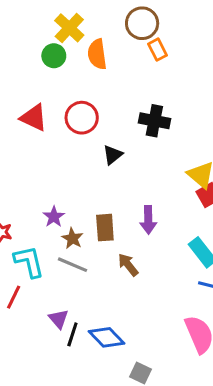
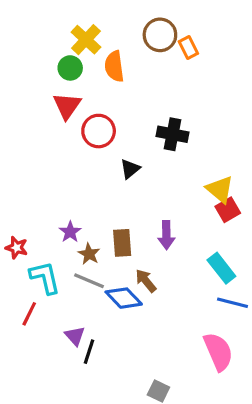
orange rectangle: (158, 50) -> (188, 47), moved
red triangle: (34, 118) -> (67, 106), moved, turned 40
blue diamond: (106, 337) -> (124, 298), moved

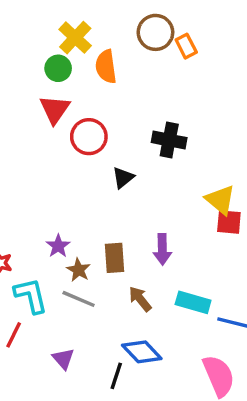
red square: (228, 210) -> (229, 222), turned 35
cyan rectangle: (221, 268) -> (193, 302), moved, turned -36
blue diamond: (124, 298) -> (142, 352), moved
black line: (89, 352) -> (116, 376), moved

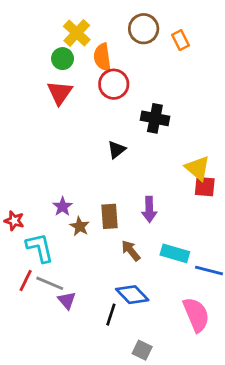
orange rectangle: (186, 46) -> (181, 40), moved
red circle: (89, 137) -> (114, 84), moved
gray line: (79, 299) -> (50, 283), moved

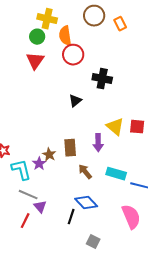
yellow cross: (77, 33) -> (47, 19), turned -30
yellow triangle: (198, 168) -> (115, 127), moved
purple star: (63, 206) -> (39, 164), moved
red line: (26, 280) -> (25, 221), moved

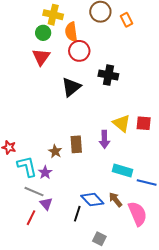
black triangle: (75, 101) -> (71, 87), moved, size x1.5
purple star: (39, 164) -> (45, 172), moved
brown arrow: (85, 172) -> (115, 200), moved

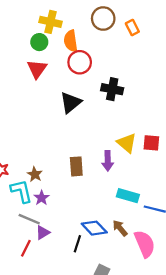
brown star: (55, 151) -> (35, 174), moved
purple triangle: (46, 204) -> (43, 233), turned 40

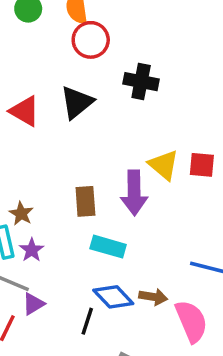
red triangle: (37, 69) -> (25, 111), moved, turned -35
purple arrow: (108, 161) -> (134, 193), size x1.4
cyan rectangle: (128, 196) -> (108, 247), moved
brown arrow: (120, 228) -> (153, 297), turned 138

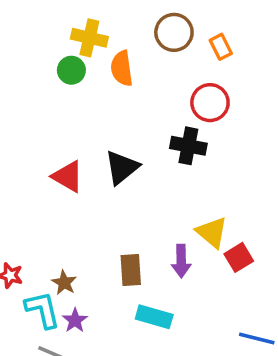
red circle: (91, 40) -> (210, 103), moved
red square: (202, 165) -> (239, 257), moved, turned -36
purple arrow: (134, 193) -> (181, 261), size x0.7

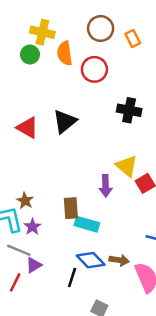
red circle: (210, 103) -> (94, 69), moved
black cross: (188, 146) -> (129, 110), moved
brown rectangle: (131, 270) -> (71, 208), moved

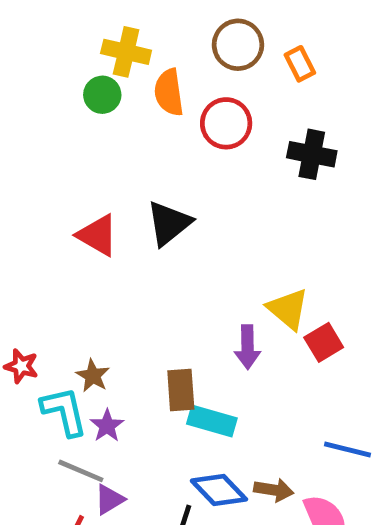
black cross: (129, 110) -> (312, 154), moved

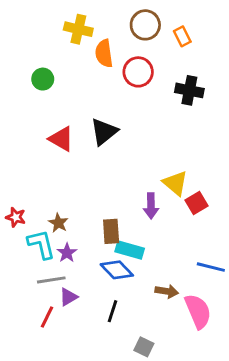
green circle: (102, 95) -> (43, 79), moved
gray line: (81, 471) -> (51, 280), turned -32
blue diamond: (219, 490) -> (117, 270), moved

